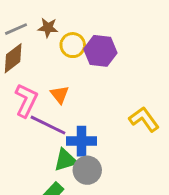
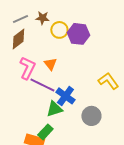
blue cross: (81, 141) -> (65, 96), turned 36
gray circle: (87, 170) -> (91, 116), moved

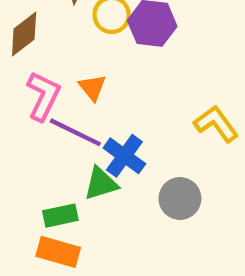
green rectangle: (45, 132) -> (60, 216), moved, turned 35

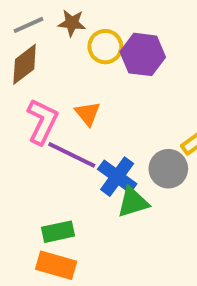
green triangle: (101, 184) -> (133, 202), moved
gray circle: (180, 198) -> (168, 169), moved

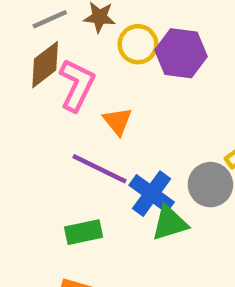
pink L-shape: (42, 121) -> (77, 85), moved
green rectangle: (58, 232) -> (84, 232), moved

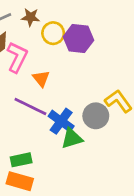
green rectangle: (84, 232) -> (21, 160), moved

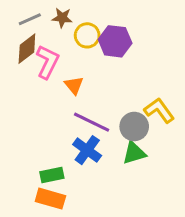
purple line: (30, 106) -> (92, 122), moved
blue cross: (61, 121) -> (87, 150), moved
green triangle: (72, 138) -> (134, 153), moved

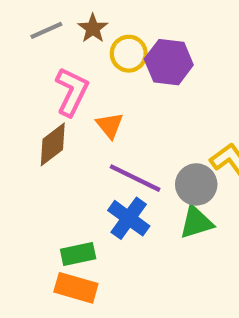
brown star: (62, 18) -> (93, 28), turned 30
brown diamond: (27, 49) -> (53, 144), moved

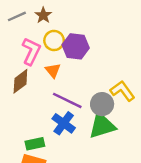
yellow circle: (129, 54) -> (54, 40), moved
purple hexagon: (169, 62) -> (76, 46), moved
green triangle: (196, 222) -> (102, 126), size x1.4

